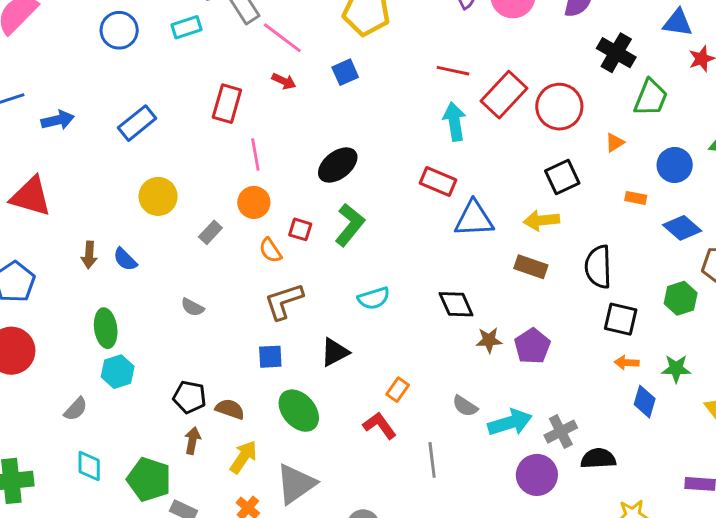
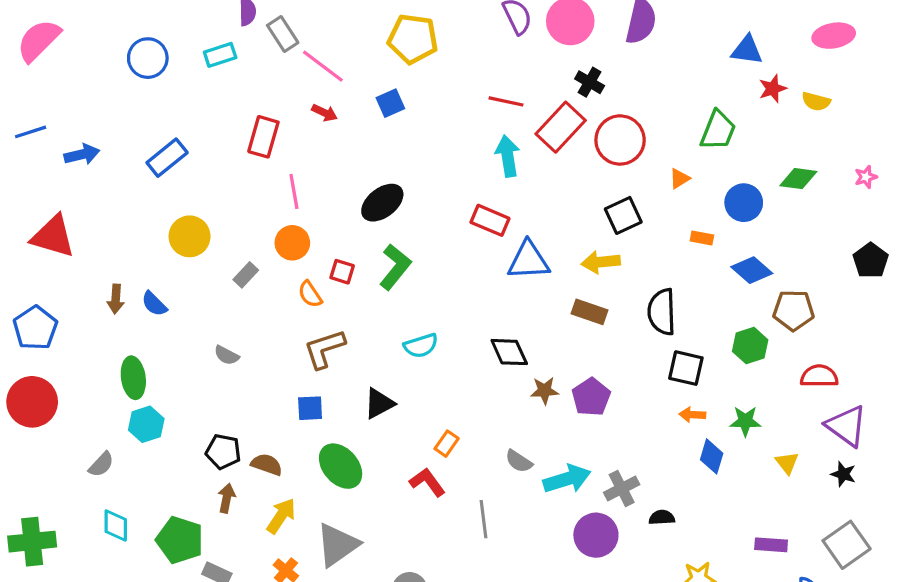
black cross: (616, 53) -> (590, 82), moved, size x0.7
black semicircle: (598, 458) -> (662, 517), size x0.7

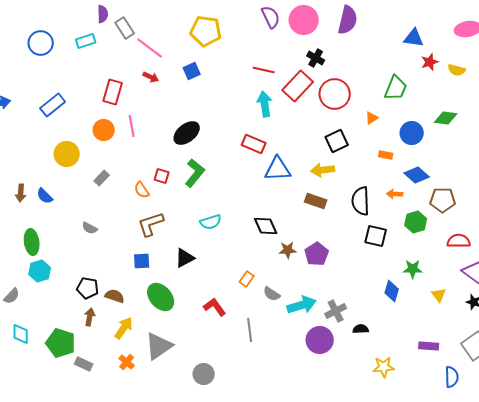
orange circle: (292, 243) -> (104, 130), moved
orange arrow: (692, 415) -> (395, 194), moved
orange rectangle: (447, 444) -> (247, 279), moved

